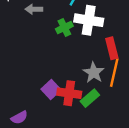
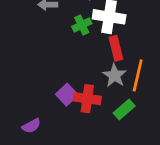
red rectangle: (112, 48) -> (116, 48), moved
green rectangle: (90, 98) -> (124, 110), moved

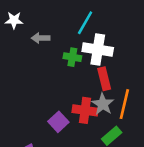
green cross: (82, 25) -> (72, 57), turned 36
red cross: (87, 99) -> (85, 110), moved

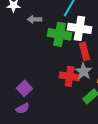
green cross: (72, 57) -> (59, 34), size x1.6
purple square: (58, 122) -> (24, 88), moved

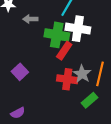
red rectangle: (84, 51) -> (64, 51), moved, turned 48
purple square: (24, 88) -> (20, 72), moved

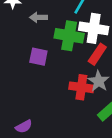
red rectangle: (64, 51) -> (97, 54), moved
purple square: (20, 72) -> (38, 57), moved, turned -35

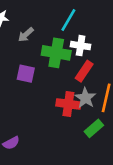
gray arrow: (38, 17) -> (26, 35), turned -42
white cross: (94, 28) -> (81, 46), size x0.7

